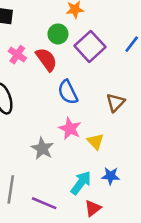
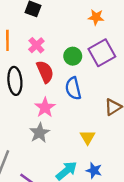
green circle: (58, 34) -> (73, 56), moved
red semicircle: (46, 59) -> (45, 72), moved
pink star: (70, 129) -> (45, 107), moved

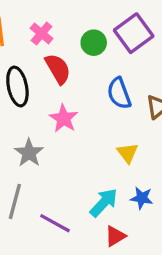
blue semicircle: (73, 88) -> (119, 93), moved
gray star: (40, 133) -> (29, 153), moved

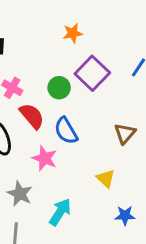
blue semicircle: (119, 93) -> (66, 131), moved
cyan arrow: (104, 203) -> (60, 212), moved

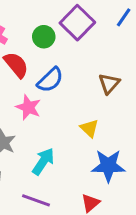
blue semicircle: (66, 131) -> (50, 80), turned -104
blue star: (125, 216) -> (108, 166), size x1.6

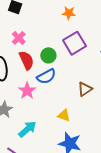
green circle: (44, 37) -> (48, 55), moved
yellow triangle: (89, 128) -> (64, 115), turned -40

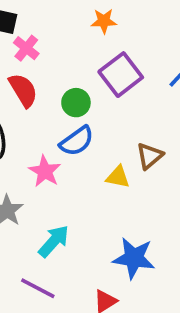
pink cross: (19, 38) -> (26, 48), moved
red semicircle: (26, 60) -> (23, 90), moved
yellow triangle: (64, 115) -> (118, 177), moved

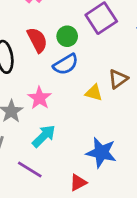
red semicircle: (23, 90) -> (37, 40), moved
pink star: (45, 171) -> (40, 98), moved

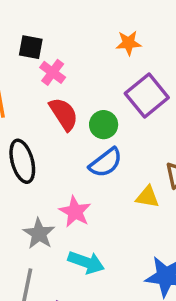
red semicircle: (37, 40) -> (64, 114), moved
cyan arrow: (44, 136) -> (86, 262), turned 70

